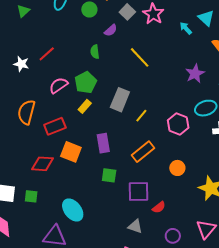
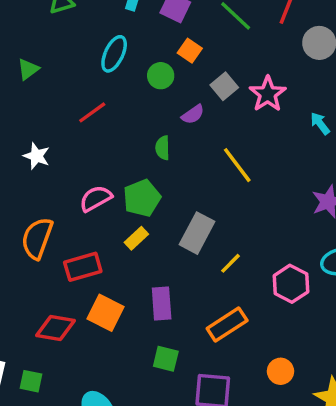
green triangle: (23, 11) -> (28, 69), moved
red line: (47, 54) -> (92, 112), moved
orange circle: (177, 168) -> (281, 371), moved

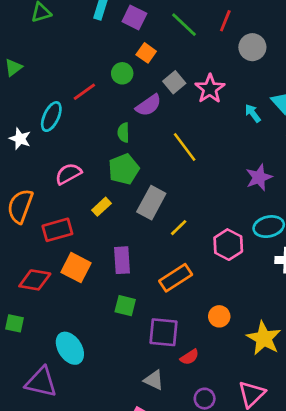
cyan ellipse: (114, 54) -> (51, 117), moved
red line: (92, 112) -> (84, 92), moved
purple semicircle: (193, 114) -> (148, 105), size x1.4
green pentagon: (142, 198) -> (124, 169), moved

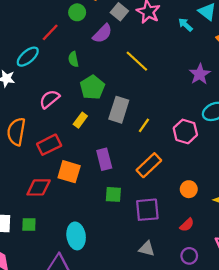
cyan ellipse: (51, 117) -> (28, 57), turned 35
green semicircle: (123, 133) -> (73, 59), moved
cyan ellipse: (70, 348) -> (76, 236), turned 35
red semicircle: (189, 357) -> (187, 225), moved

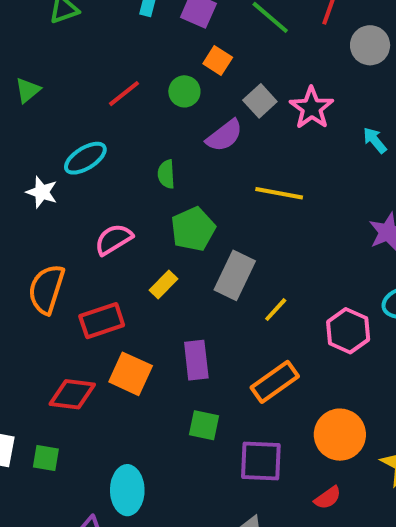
red line: (50, 32) -> (124, 94), moved
yellow line: (137, 61) -> (279, 193), turned -40
orange circle: (189, 189) -> (340, 435), size x1.6

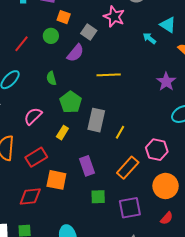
pink star: (312, 108) -> (114, 17), moved
pink hexagon: (348, 331) -> (157, 150), moved

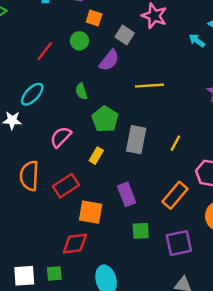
yellow line: (120, 132) -> (175, 143), moved
red diamond: (30, 196) -> (75, 244), moved

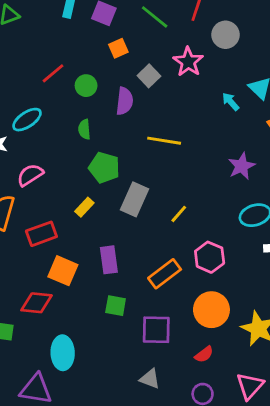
orange square: (94, 18) -> (118, 48), turned 35
green circle: (80, 41) -> (86, 86), moved
purple semicircle: (109, 60) -> (125, 101), turned -45
green pentagon: (105, 119) -> (104, 168), turned -30
pink semicircle: (61, 137) -> (30, 175), moved

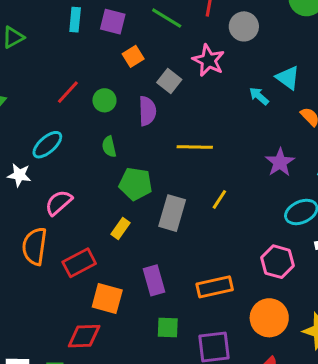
yellow line: (179, 214) -> (219, 199), moved
pink hexagon: (210, 257) -> (278, 262), moved
orange rectangle: (165, 274) -> (215, 287), turned 32

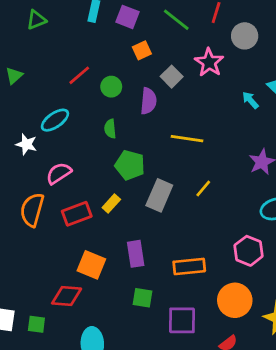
red rectangle: (79, 263) -> (77, 214), moved

